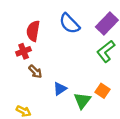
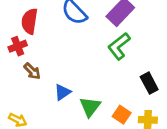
orange square: (103, 91) -> (122, 115), moved

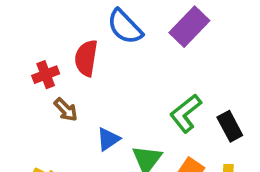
red semicircle: (30, 21) -> (86, 58), moved
green L-shape: (119, 46) -> (186, 113), moved

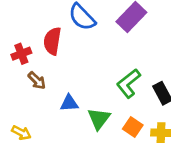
blue triangle: (108, 139) -> (69, 103), turned 30

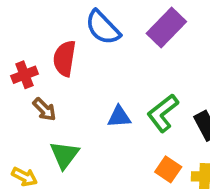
blue triangle: (69, 103) -> (119, 117), moved
green triangle: (99, 119) -> (64, 155), moved

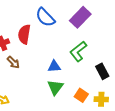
green L-shape: (163, 113) -> (78, 51), moved
green triangle: (64, 155) -> (55, 87), moved

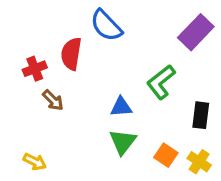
purple rectangle: (80, 17) -> (196, 32), moved
black rectangle: (102, 71) -> (201, 115), turned 35
yellow cross: (101, 99) -> (199, 162), turned 32

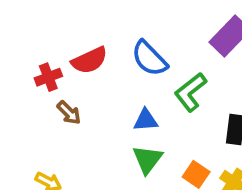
blue semicircle: (106, 26) -> (149, 58), moved
red semicircle: (71, 54) -> (90, 60), turned -124

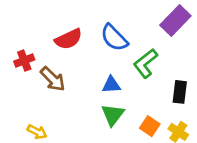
red cross: (48, 77) -> (24, 61), moved
brown arrow: (69, 113) -> (53, 79), size x1.4

